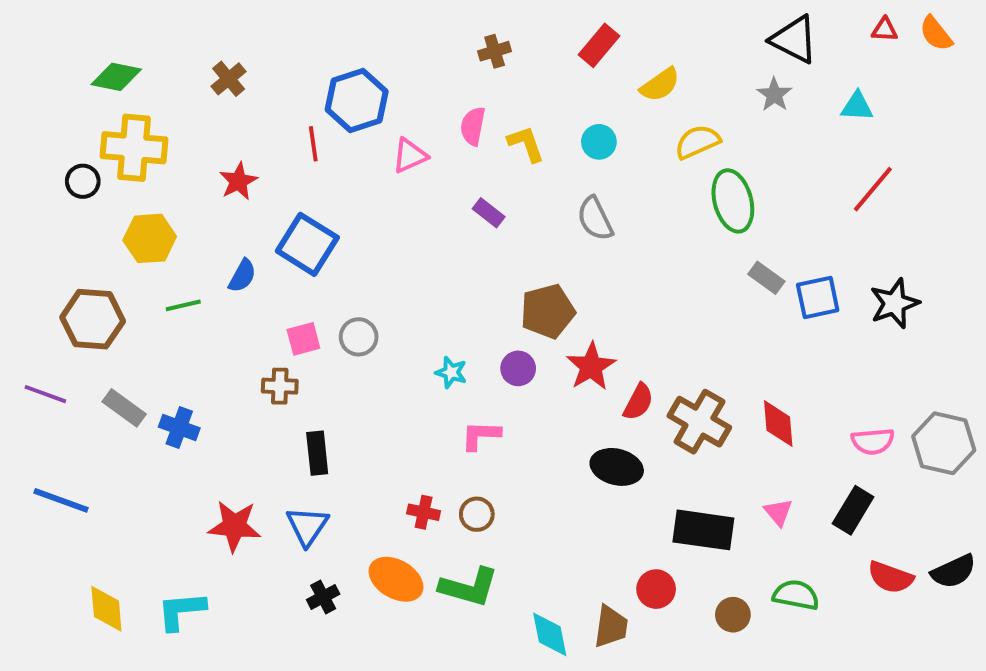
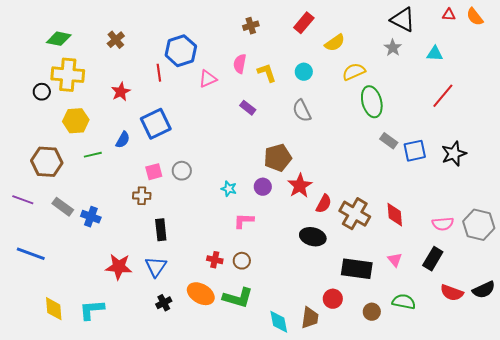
blue square: (307, 244) -> (156, 124), turned 32

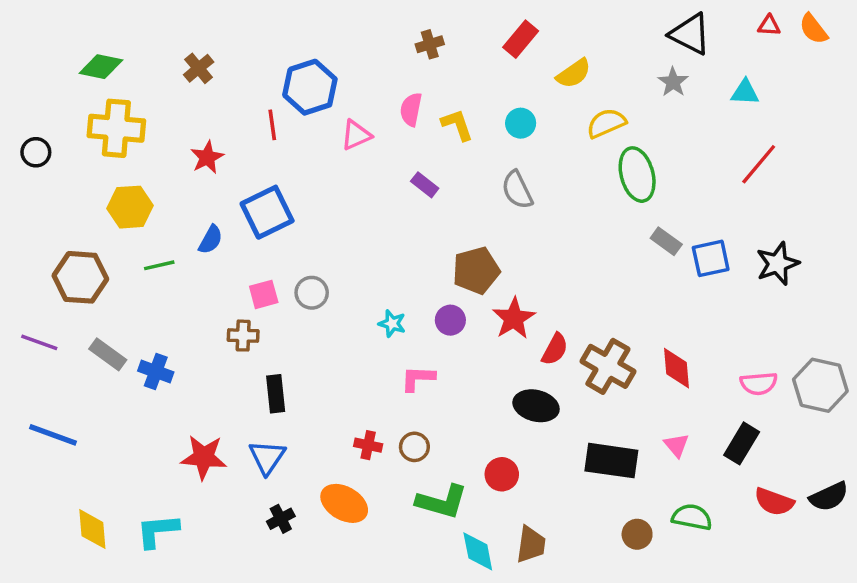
black circle: (42, 92) -> (36, 152), moved
green L-shape: (238, 298) -> (442, 502), moved
red circle: (333, 299) -> (502, 474), moved

